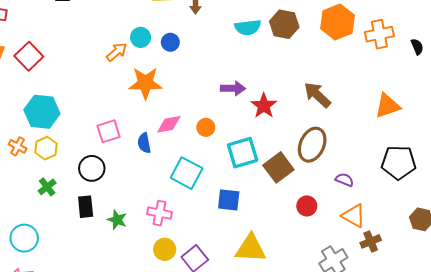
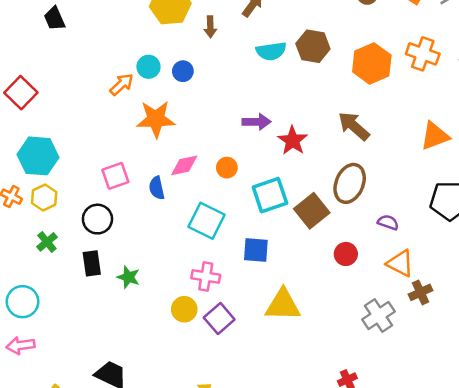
orange hexagon: (337, 22) -> (372, 64), moved
orange cross: (379, 34) -> (423, 54), turned 32
pink cross: (160, 213) -> (206, 276), moved

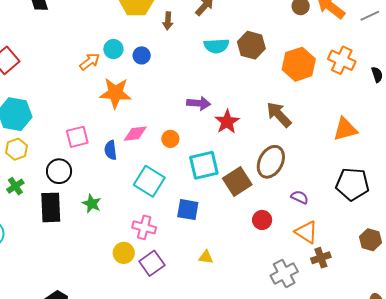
black rectangle: (92, 263) -> (51, 207), size x1.4
green star: (128, 277) -> (92, 204), moved
yellow triangle: (283, 305) -> (206, 257), size x0.5

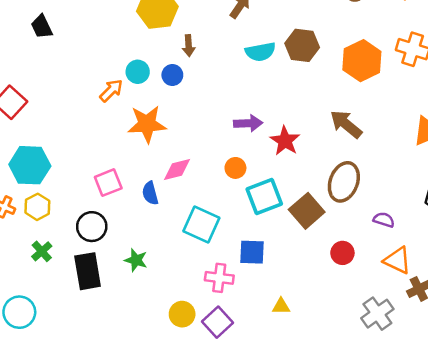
brown arrow: (168, 21) -> (189, 46), moved
orange circle: (170, 139) -> (235, 168), moved
pink cross: (144, 227) -> (219, 278), moved

